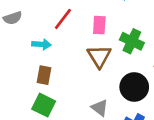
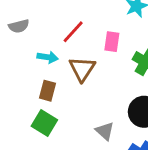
brown triangle: (99, 56) -> (82, 69), moved

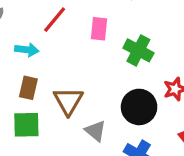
brown triangle: (82, 69) -> (68, 101), moved
green square: (44, 123) -> (26, 125), turned -30

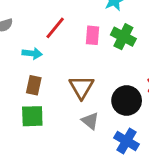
green cross: (138, 50) -> (123, 37), moved
brown triangle: (68, 101) -> (81, 87), moved

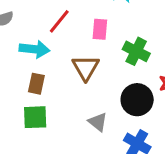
green cross: (123, 37) -> (136, 51), moved
cyan arrow: (32, 53) -> (34, 49), size x1.4
brown triangle: (81, 87) -> (86, 68), moved

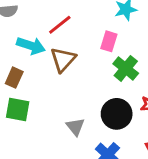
pink rectangle: (100, 29) -> (109, 41), moved
brown triangle: (86, 68) -> (63, 60), moved
brown rectangle: (36, 84) -> (14, 78), moved

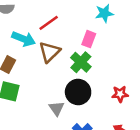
green cross: (126, 68) -> (81, 62), moved
black circle: (117, 114) -> (78, 92), moved

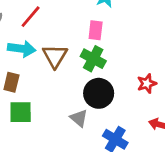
red line: (49, 23) -> (31, 17), moved

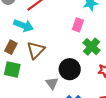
brown triangle: (55, 56) -> (36, 50), moved
green cross: (93, 59) -> (91, 47), moved

